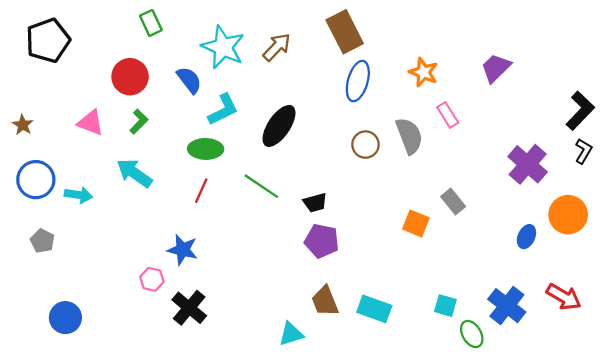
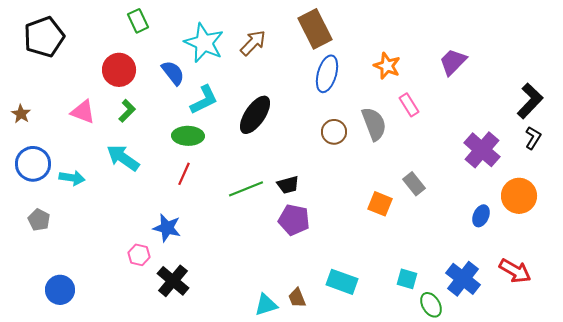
green line: (261, 186) -> (246, 189), moved, turned -56
brown trapezoid: (325, 301) -> (297, 298), moved, size x0.7

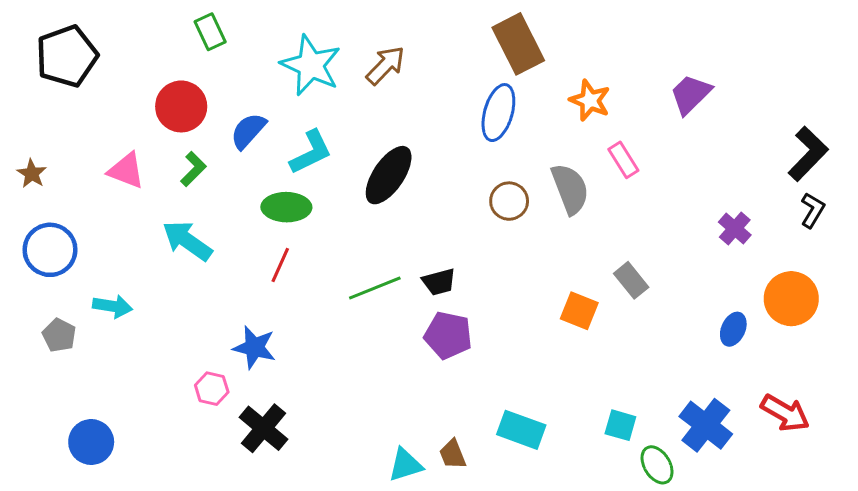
brown rectangle: (315, 29) -> (518, 44), moved
blue semicircle: (173, 73) -> (248, 131), moved, turned -100
purple cross: (482, 150) -> (735, 228), size x0.6
cyan arrow: (72, 178) -> (113, 306), moved

